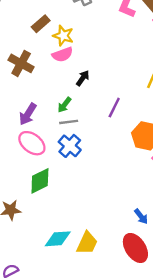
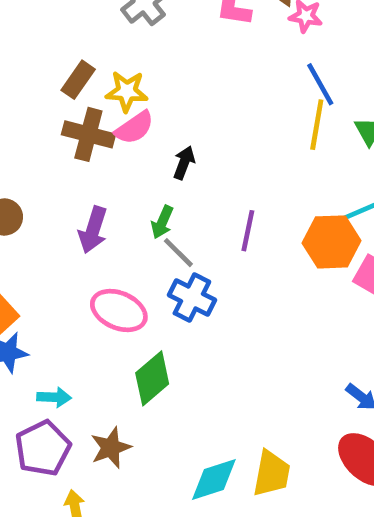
brown cross: (21, 63) -> (88, 134), moved
purple line: (114, 108) -> (248, 231), moved
purple arrow: (28, 114) -> (93, 230), moved
gray line: (69, 122) -> (178, 253), turned 66

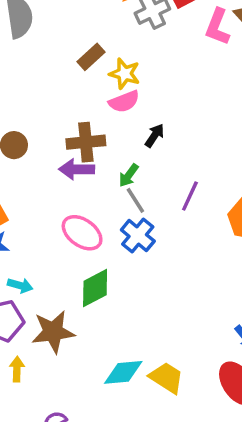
brown cross: (88, 134) -> (86, 142), moved, turned -33
purple arrow: (93, 230) -> (77, 169), turned 60
brown star: (111, 448) -> (53, 332), size x1.4
yellow trapezoid: (272, 473) -> (167, 378), turned -81

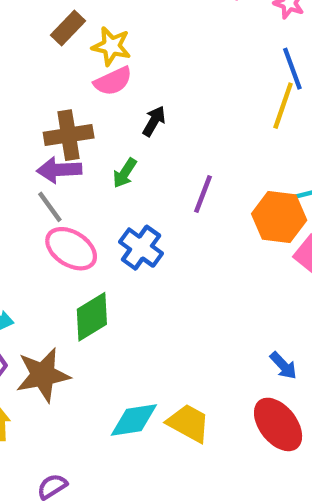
gray line: (135, 200) -> (50, 207), moved

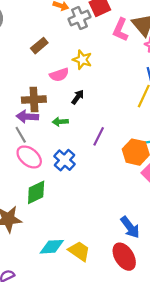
yellow star: (111, 46) -> (82, 60), moved
green arrow: (125, 173) -> (60, 122), turned 48
blue arrow: (283, 366) -> (130, 227), size x1.5

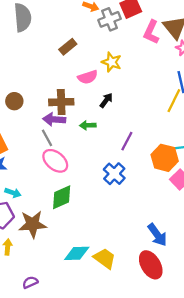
blue cross: (64, 160) -> (114, 174), moved

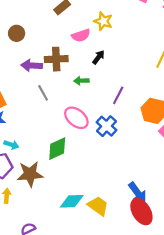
brown circle: (14, 101) -> (17, 33), moved
purple arrow: (54, 119) -> (32, 65), moved
pink ellipse: (55, 161) -> (76, 118), moved
blue arrow: (157, 235) -> (137, 193), moved

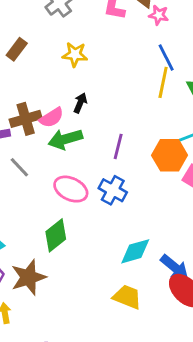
pink semicircle: (81, 35) -> (51, 118), moved
green arrow: (81, 81) -> (65, 139), size x1.6
cyan diamond: (72, 201) -> (135, 251), moved

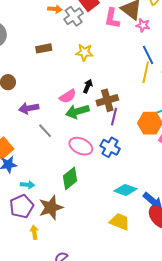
brown rectangle: (17, 49) -> (44, 48), turned 42
brown cross: (26, 119) -> (107, 100), moved
cyan diamond: (135, 251) -> (125, 190), turned 35

